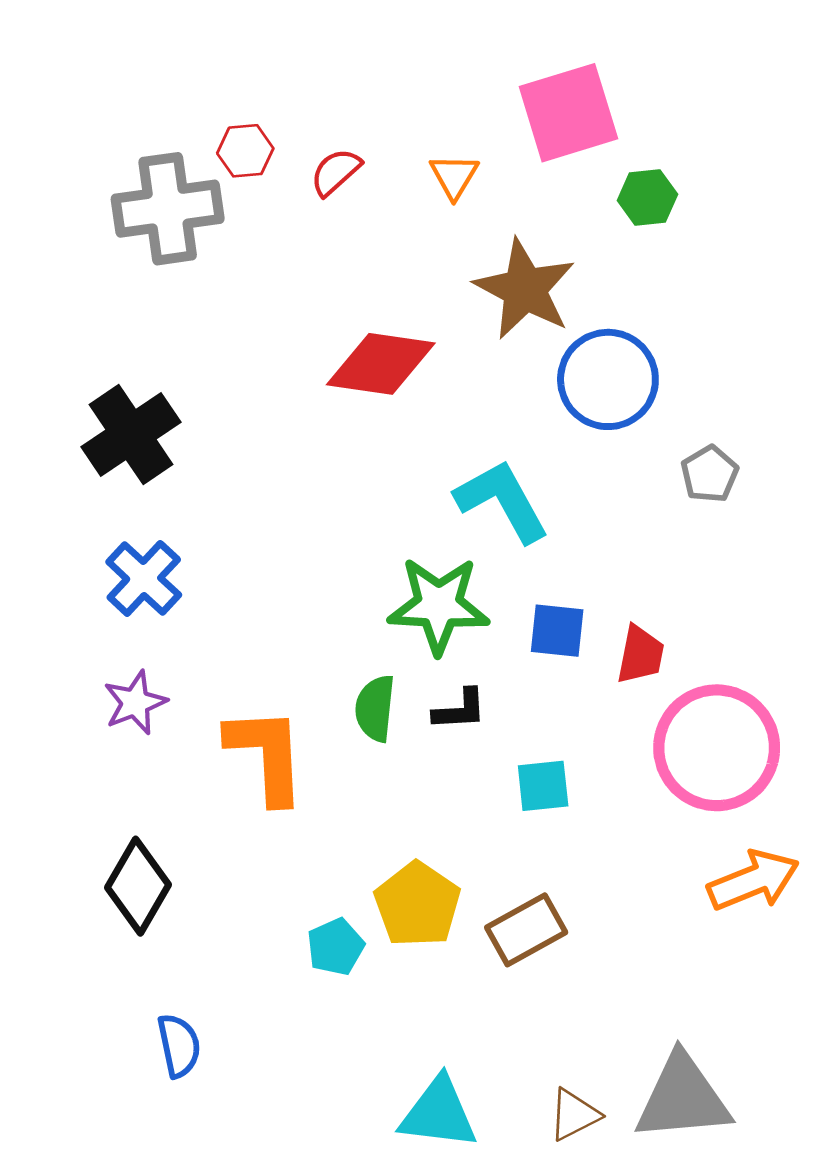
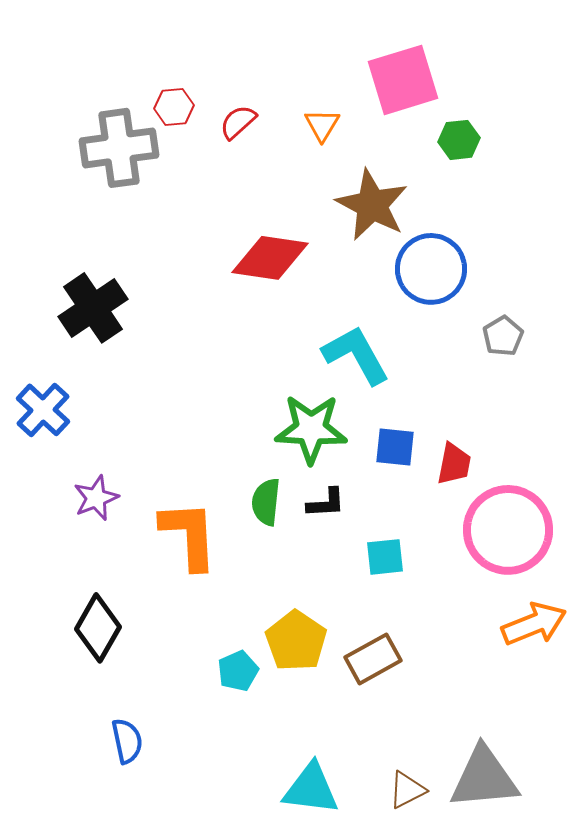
blue cross: (144, 578) -> (43, 410), moved

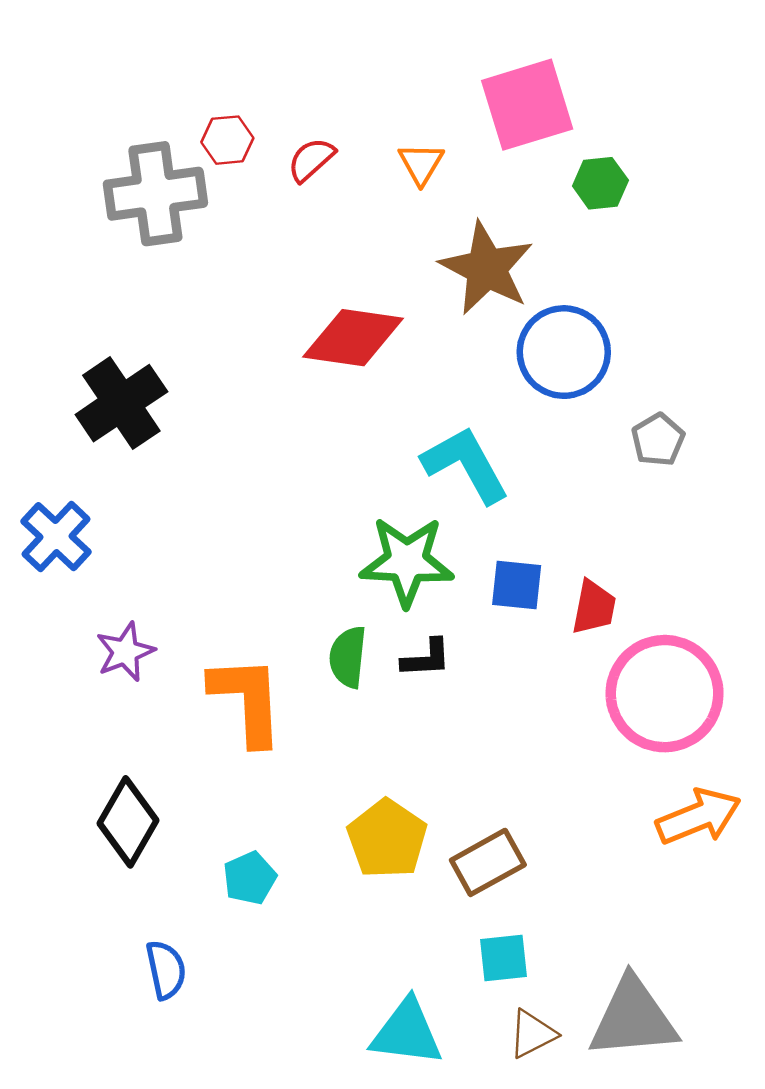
cyan square: (385, 557) -> (504, 958), moved
cyan pentagon: (238, 671) -> (250, 878), moved

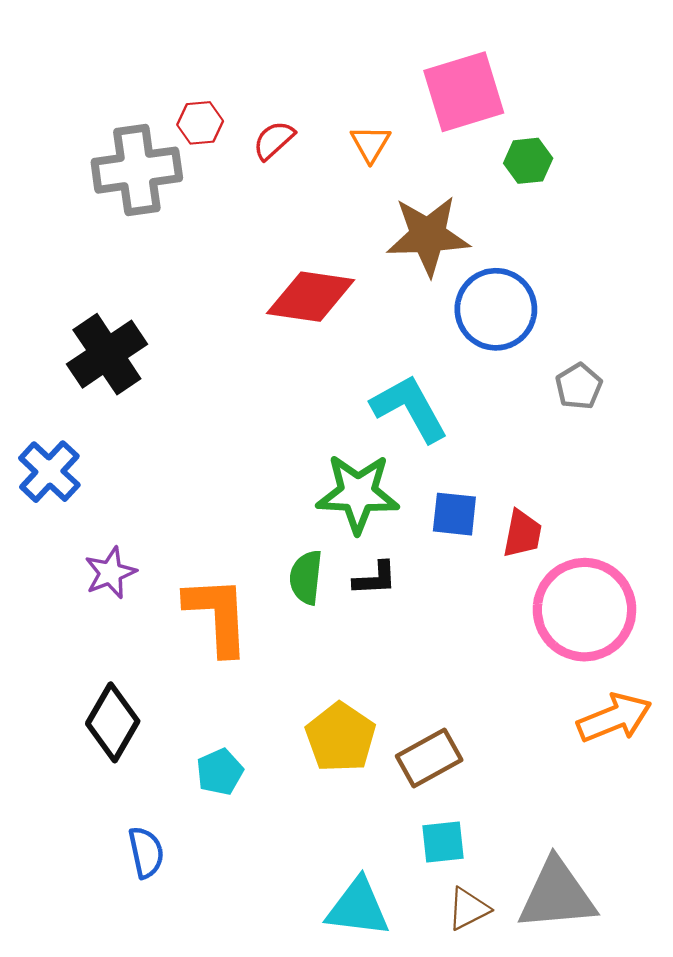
brown star: (487, 268) -> (428, 236), turned -30

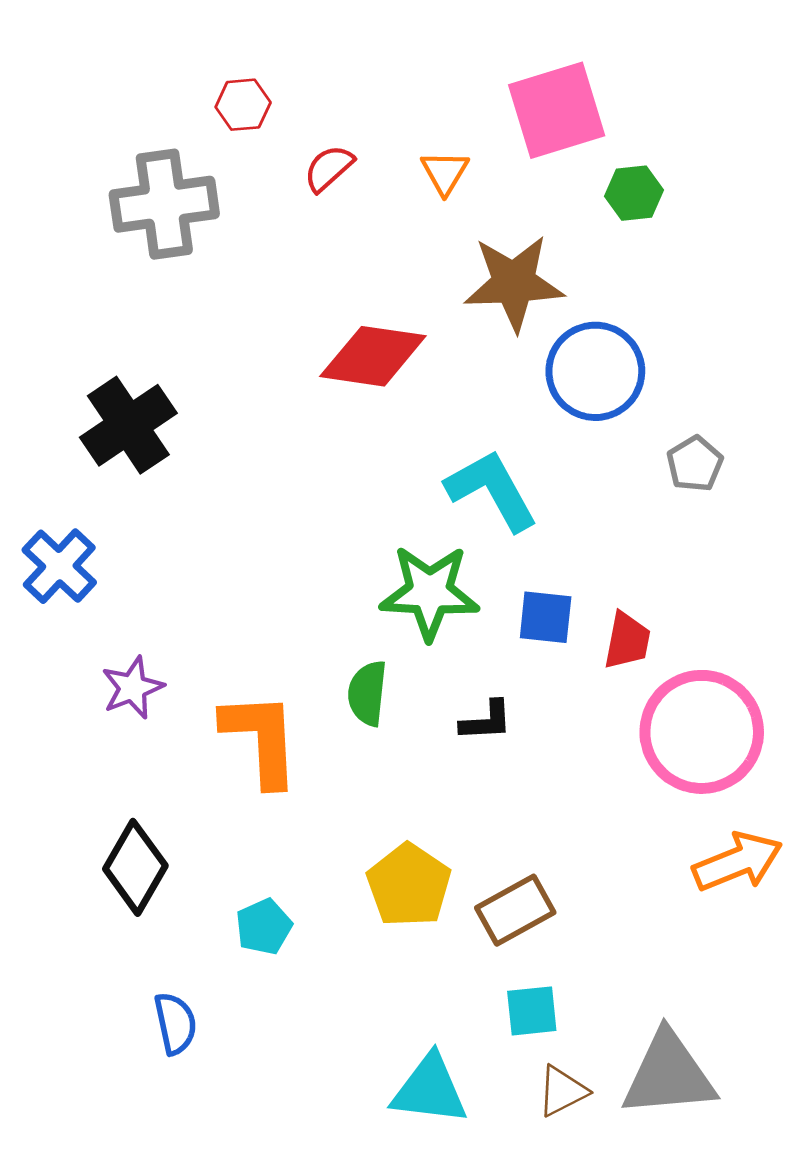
red hexagon: (200, 123) -> (243, 105), moved
black L-shape: (375, 579) -> (486, 721), moved

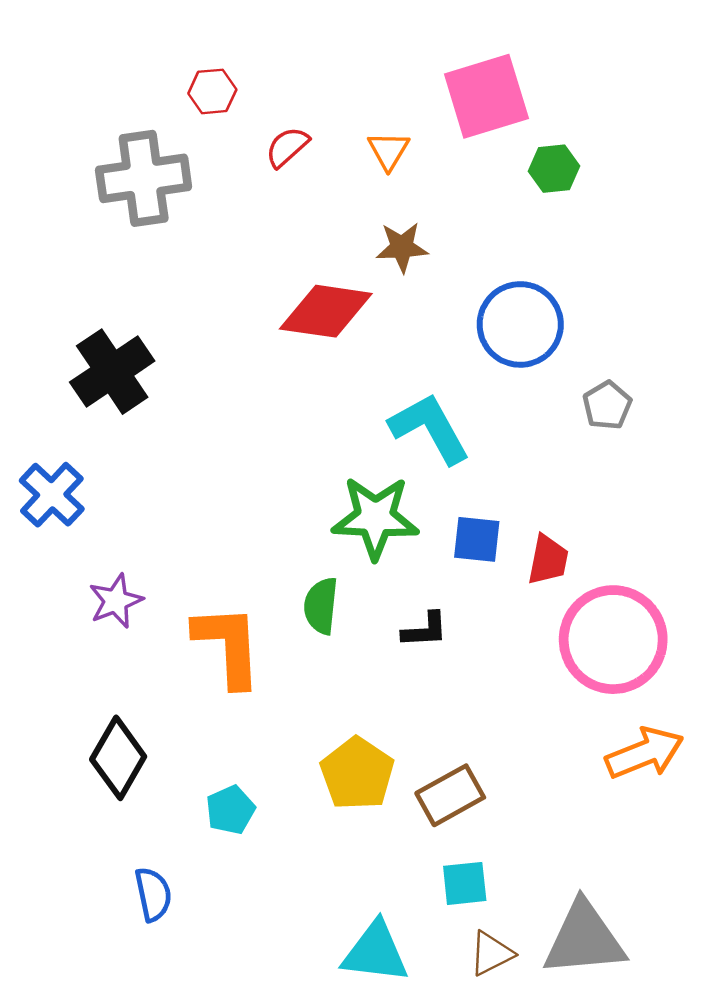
brown star: (514, 283) -> (402, 247), moved, size x0.6

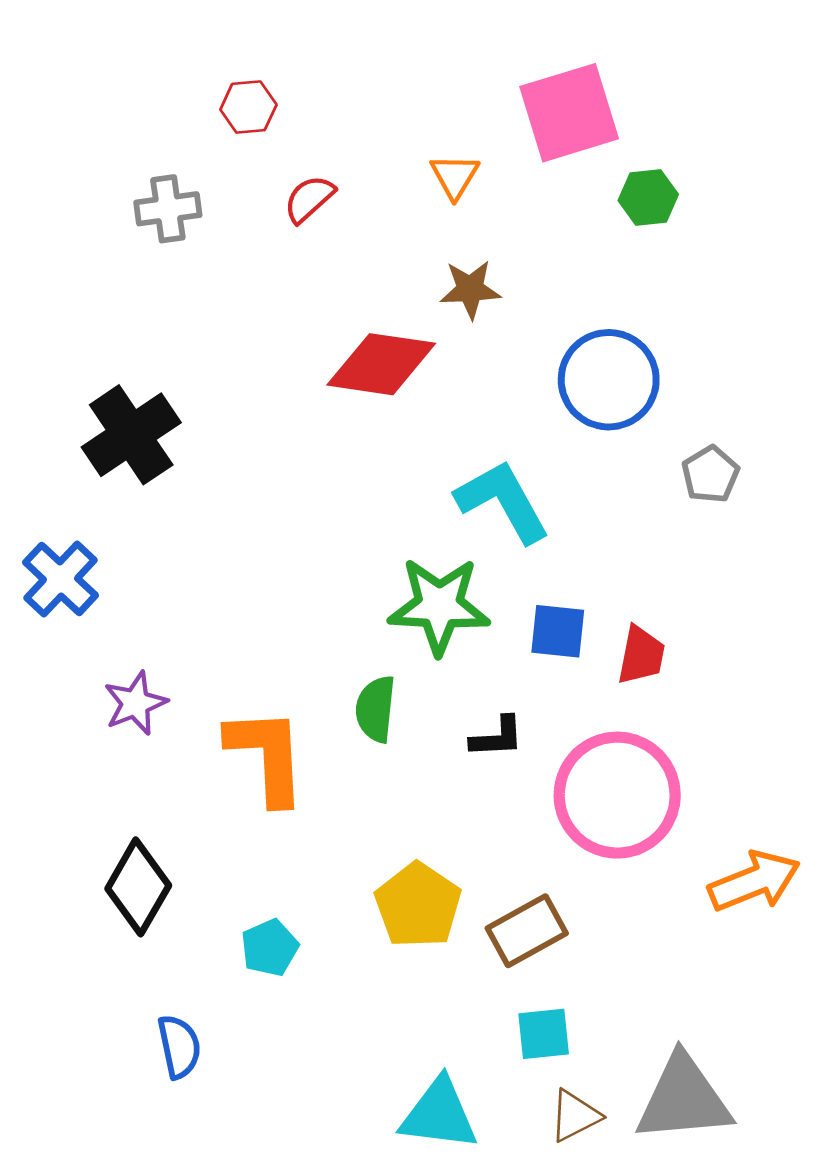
red semicircle: (287, 147) -> (309, 199), moved
gray cross: (144, 178) -> (168, 209), size x0.6
pink circle: (613, 640) -> (617, 795), moved

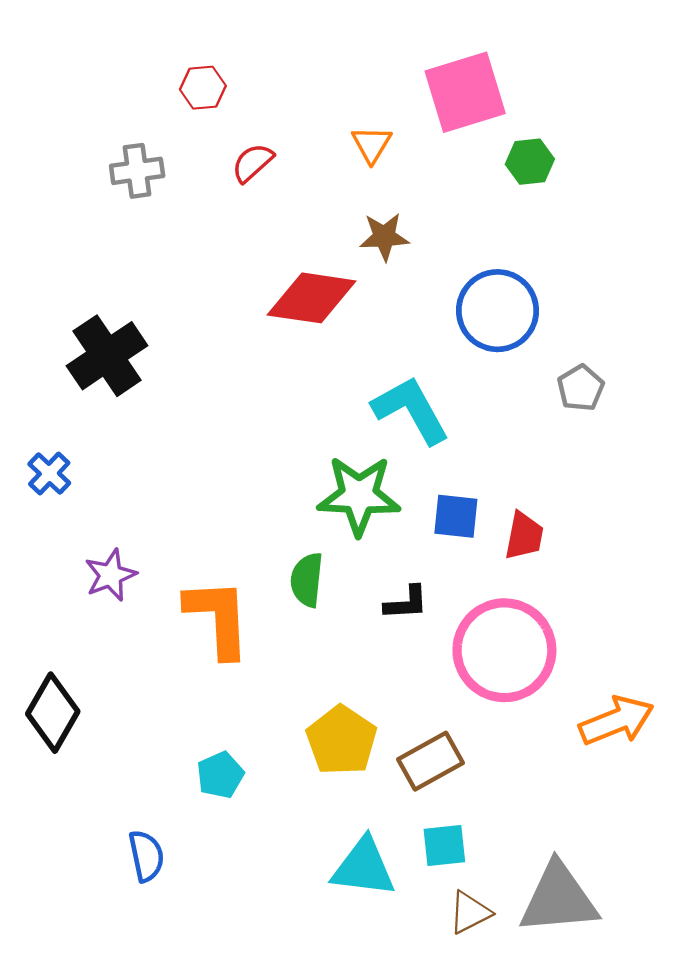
blue cross: (61, 579) -> (49, 473), size x0.7
black diamond: (138, 887) -> (53, 713), moved
cyan triangle: (439, 1114) -> (363, 867), moved

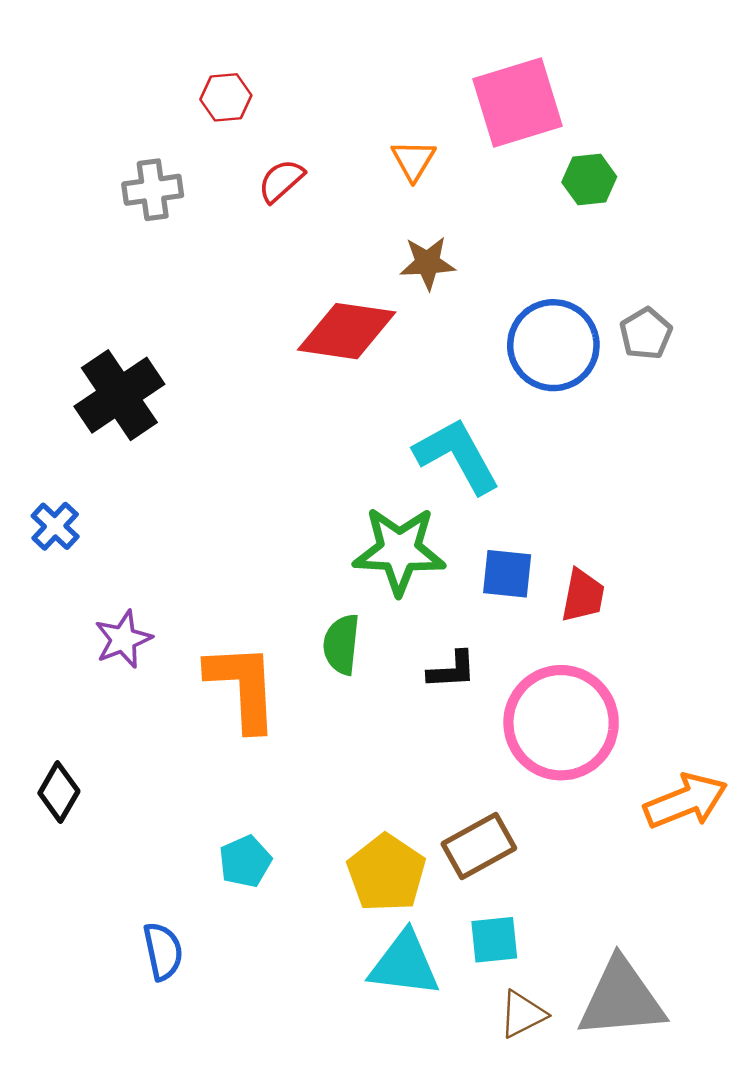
gray pentagon: (581, 388) -> (646, 334), moved
black diamond: (53, 713) -> (59, 792), size x0.7
yellow pentagon: (342, 740) -> (386, 873), moved

